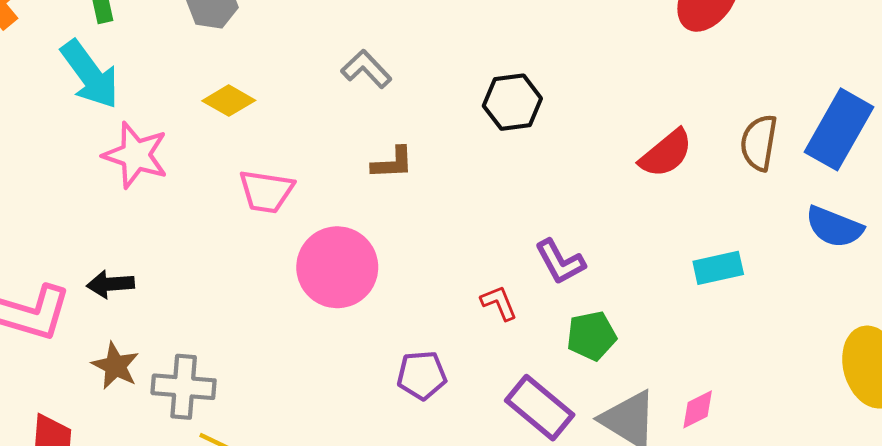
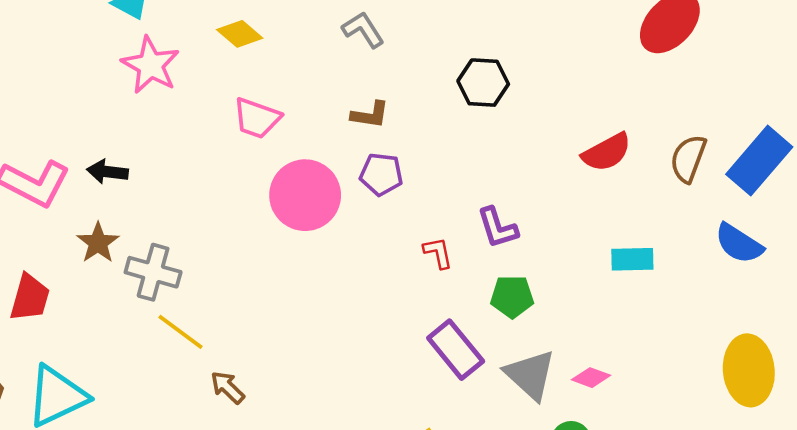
purple pentagon: (422, 375) -> (381, 174), moved
pink diamond: (698, 409) -> (591, 378), turned 36

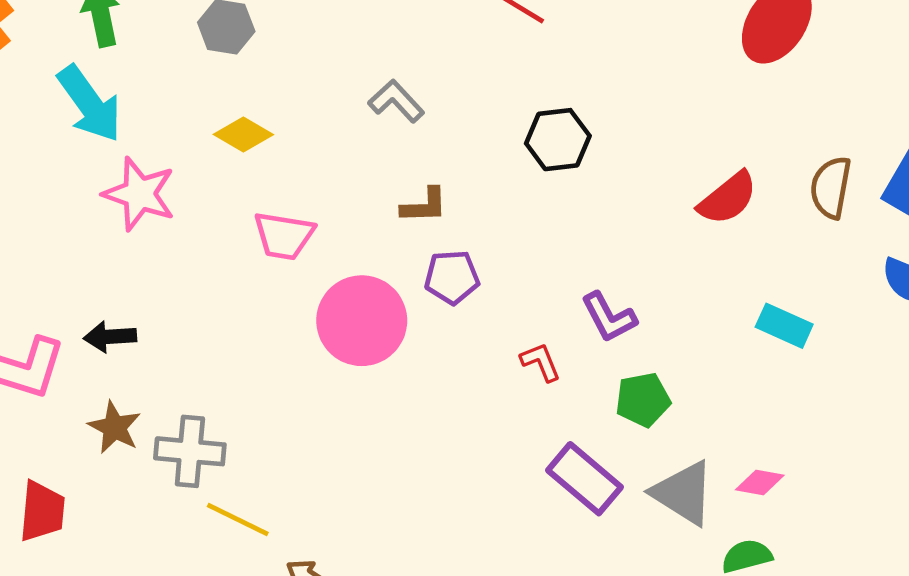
cyan rectangle: (632, 259) -> (784, 326), turned 36

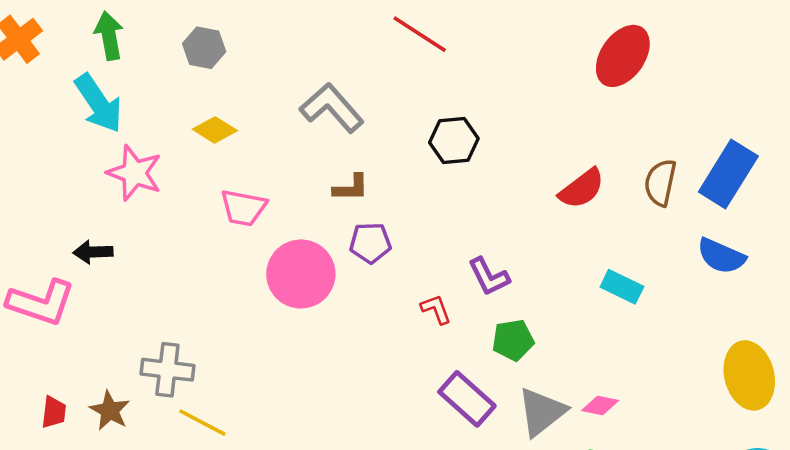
gray L-shape: (396, 101) -> (332, 108), size x1.5
black arrow: (110, 337) -> (93, 252), moved
brown star: (114, 427) -> (110, 411), moved
gray triangle: (683, 493) -> (542, 412), turned 48
red trapezoid: (42, 511) -> (54, 412), size x0.7

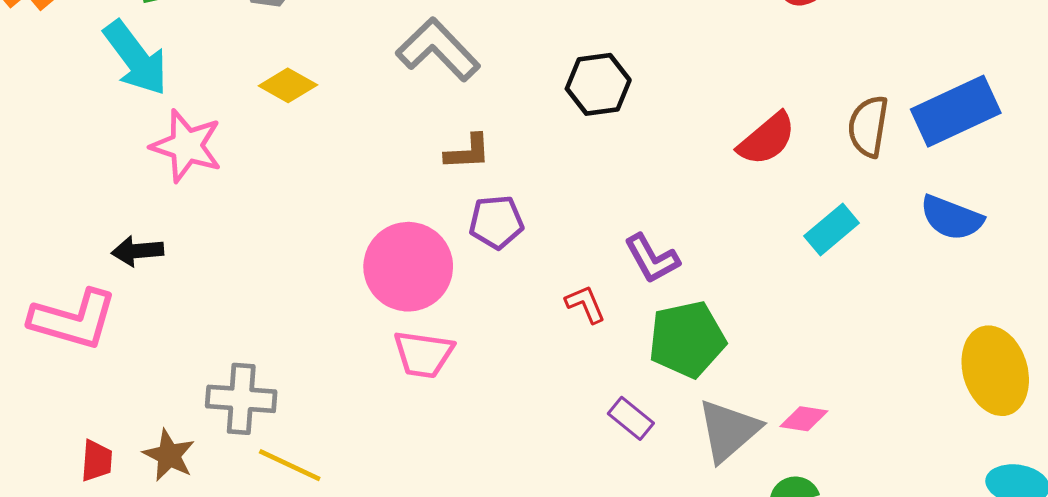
blue rectangle: (728, 174) -> (956, 111), turned 36
pink trapezoid: (243, 208) -> (423, 354), moved
cyan rectangle: (622, 287) -> (832, 229), moved, turned -63
green pentagon: (513, 340) -> (687, 339), size x1.4
purple rectangle: (467, 399) -> (631, 418), size x0.6

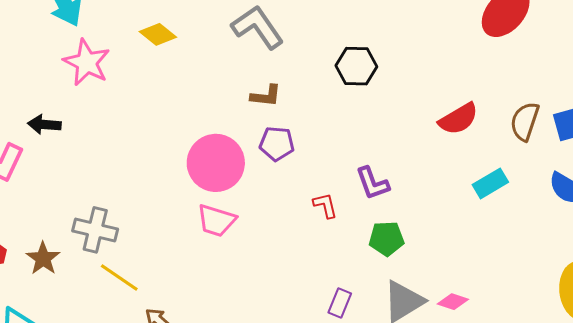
green pentagon: (687, 339) -> (386, 239), size x0.7
purple rectangle: (631, 418) -> (340, 303), moved, turned 64

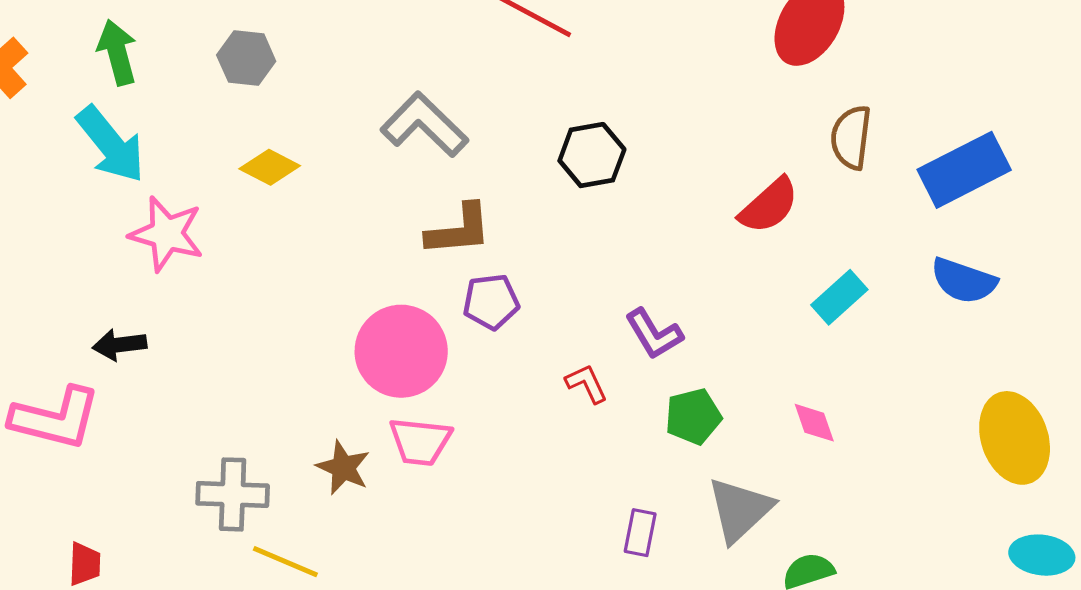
brown L-shape: (266, 96) -> (459, 230), size x1.4
brown semicircle: (525, 121) -> (851, 137), moved
brown star: (43, 258) -> (343, 468), moved
pink diamond: (453, 302) -> (814, 423), moved, turned 64

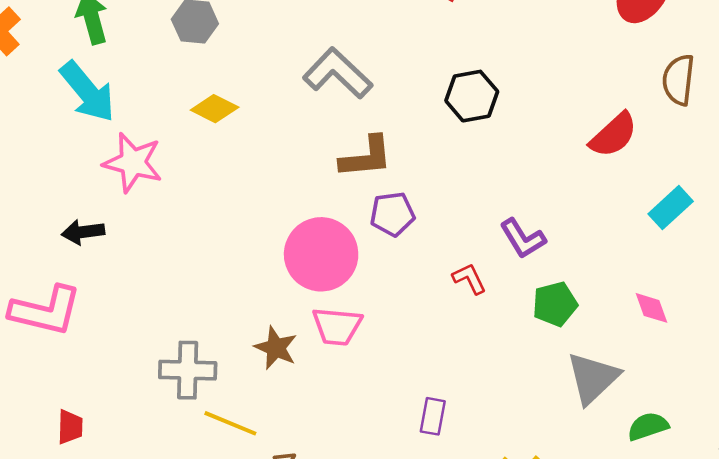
black arrow: (120, 345) -> (83, 232), moved
purple rectangle: (640, 533) -> (433, 416), moved

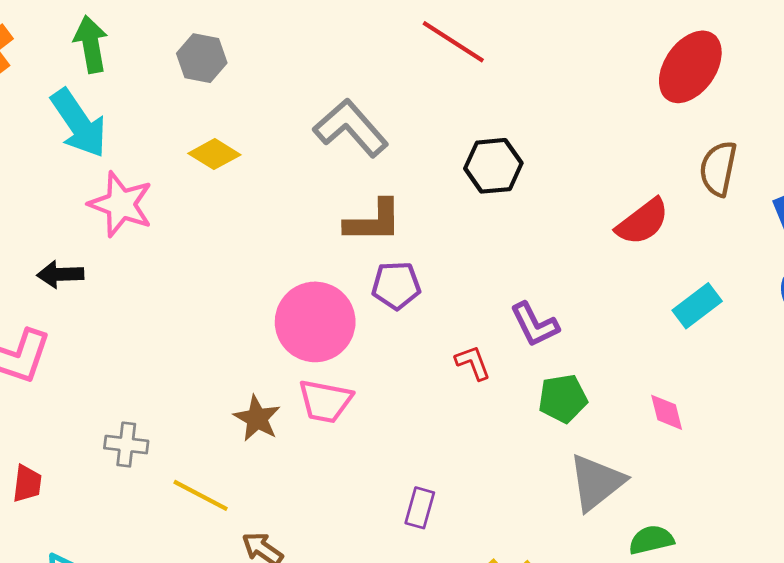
gray cross: (188, 370) -> (126, 445), moved, size x0.7

